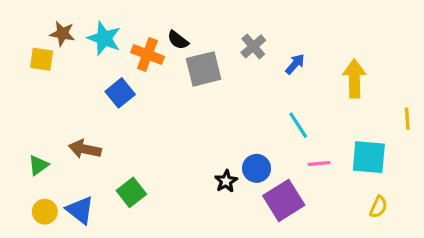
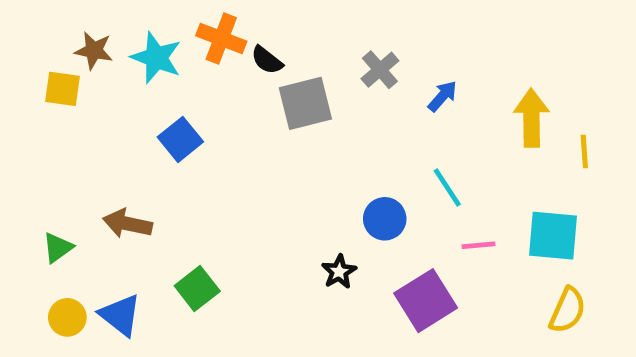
orange cross: (147, 54) -> (221, 38), moved
yellow line: (407, 119) -> (584, 151), moved
blue circle: (257, 168) -> (385, 219), moved
yellow semicircle: (378, 207) -> (567, 310), size x1.4

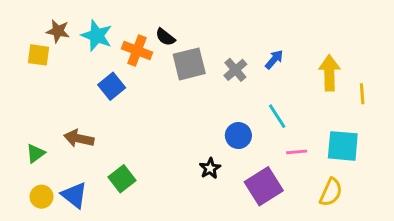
orange cross: (221, 38) -> (137, 50), moved
gray cross: (380, 70) -> (235, 70), moved
yellow semicircle: (567, 310) -> (331, 192), moved

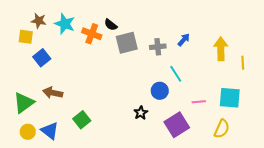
gray cross: (235, 70) -> (158, 47), turned 35
blue square: (112, 86) -> (42, 58), moved
cyan line: (277, 116) -> (176, 74), moved
green triangle: (36, 153) -> (24, 103), size x1.6

